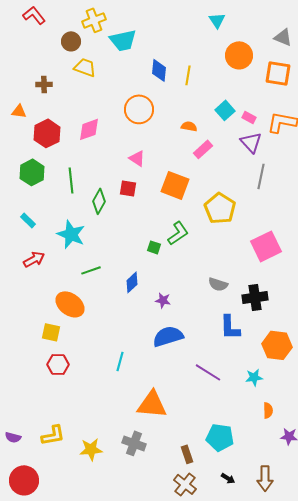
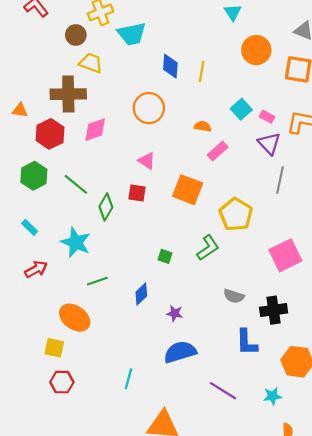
brown cross: (44, 84) -> (68, 94), moved, size x2.0
green line: (71, 180) -> (76, 184), turned -45
green L-shape: (178, 233) -> (208, 248), moved

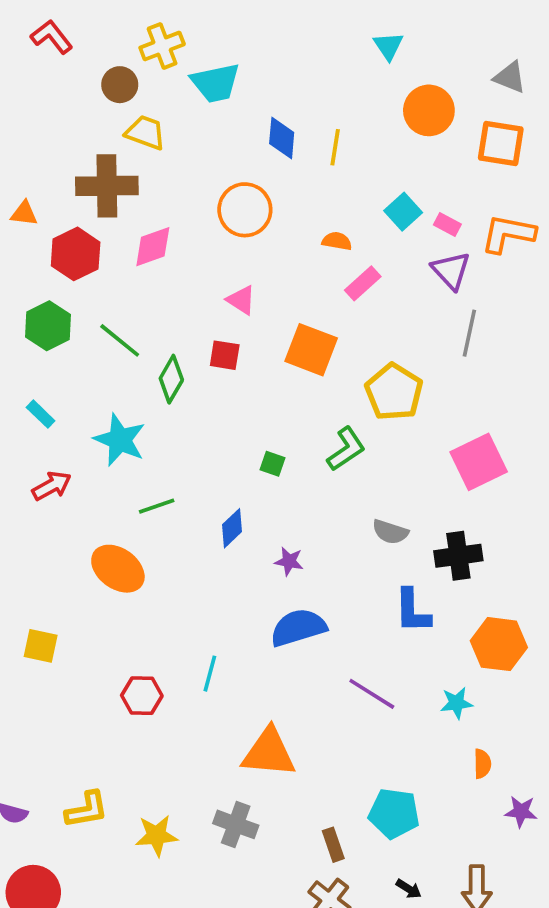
yellow square: (54, 348) -> (41, 646), moved
red hexagon: (62, 382) -> (142, 696), moved

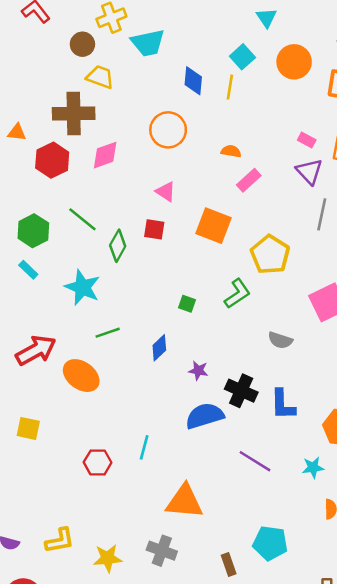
cyan square: (403, 212) -> (242, 57), moved
green hexagon: (48, 326) -> (33, 231), moved
red arrow: (52, 486) -> (36, 350), moved, size x1.5
gray semicircle: (390, 532) -> (280, 340), moved
black cross: (458, 556) -> (241, 391), moved, turned 32

